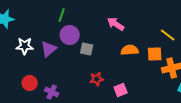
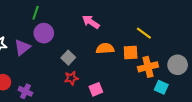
gray square: (87, 49) -> (68, 58), moved, turned 32

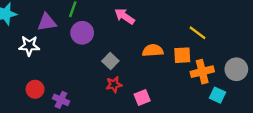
pink arrow: (91, 22) -> (125, 16), moved
purple triangle: (22, 47) -> (47, 22), moved, turned 30

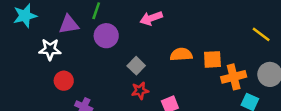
pink arrow: (125, 16) -> (151, 18), turned -54
yellow line: (197, 33) -> (261, 34), moved
red circle: (35, 89) -> (64, 81), moved

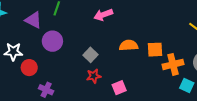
purple triangle: (69, 24) -> (33, 20), turned 36
purple circle: (106, 36) -> (52, 41), moved
white star: (50, 49) -> (13, 52), moved

